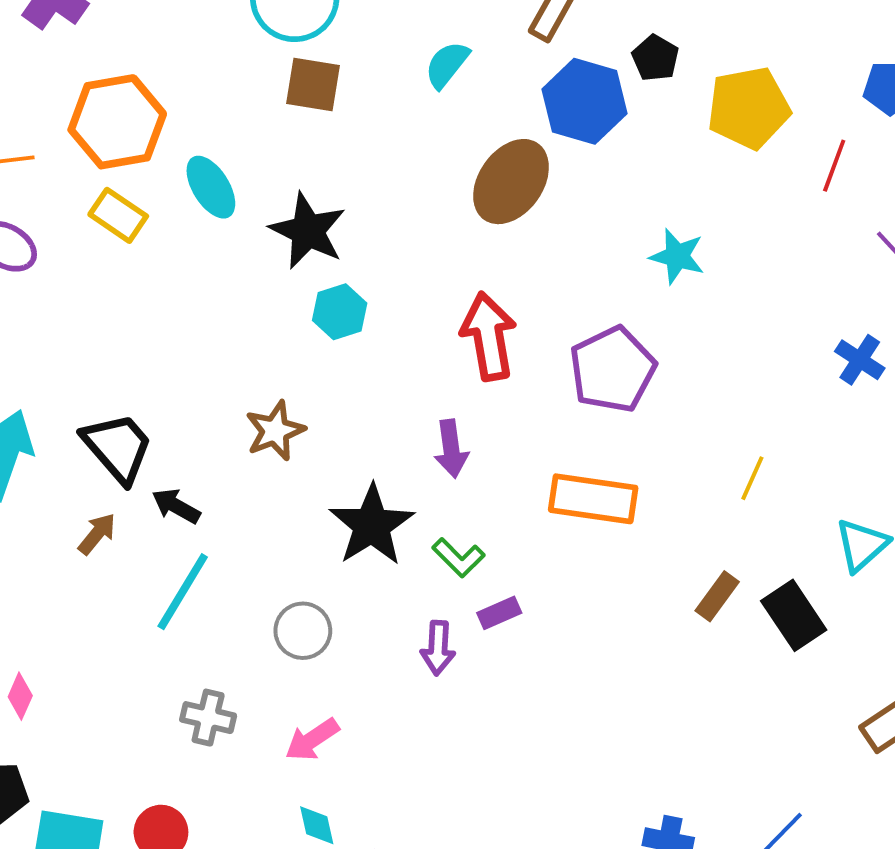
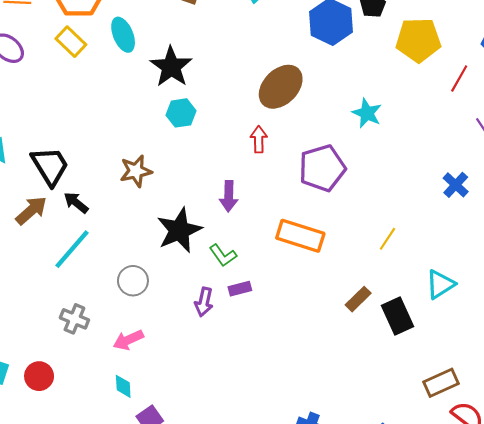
brown ellipse: (511, 182) -> (281, 87), moved
red arrow: (489, 336) -> (259, 139), size x0.6
brown arrow: (97, 534) -> (31, 211), size x1.4

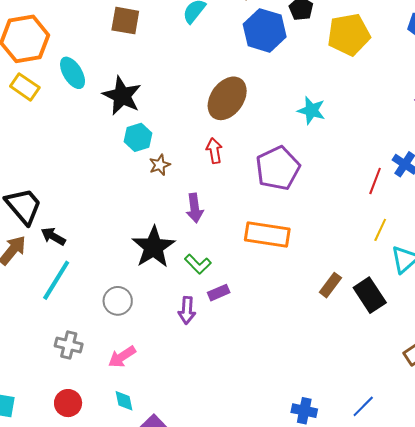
red line: (459, 78) -> (375, 181), moved
brown star: (136, 171) -> (160, 165), moved, size x0.7
yellow line: (388, 239) -> (380, 230), moved
red circle: (39, 376) -> (68, 403), moved

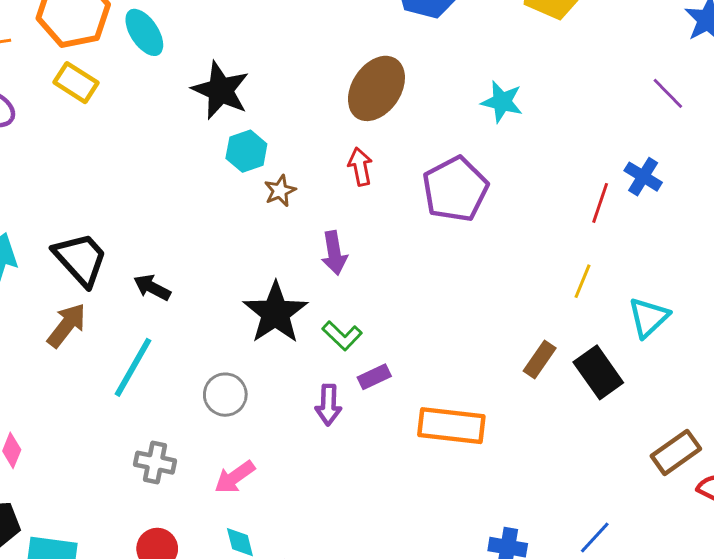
cyan ellipse: (73, 73) -> (144, 32), moved
yellow line: (380, 230) -> (583, 281), moved
orange rectangle: (267, 234) -> (451, 426), moved
black arrow: (53, 236) -> (152, 287), moved

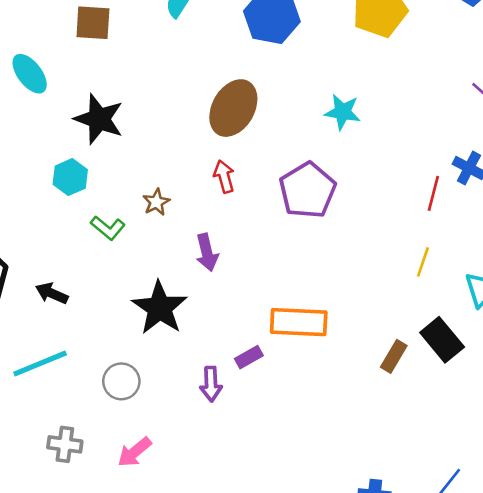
cyan hexagon: (246, 151) -> (70, 177), moved
green L-shape: (342, 336) -> (108, 228), moved
brown rectangle: (540, 360) -> (394, 356), moved
cyan line: (133, 367) -> (40, 363), turned 42
orange rectangle: (451, 426) -> (299, 322), moved

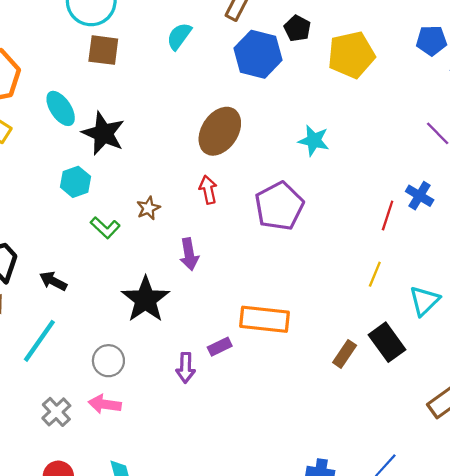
cyan ellipse: (30, 74) -> (61, 108), moved
cyan line: (40, 363) -> (39, 341), turned -36
gray cross: (65, 444) -> (56, 412), turned 36
pink arrow: (134, 452) -> (105, 404), moved, turned 44

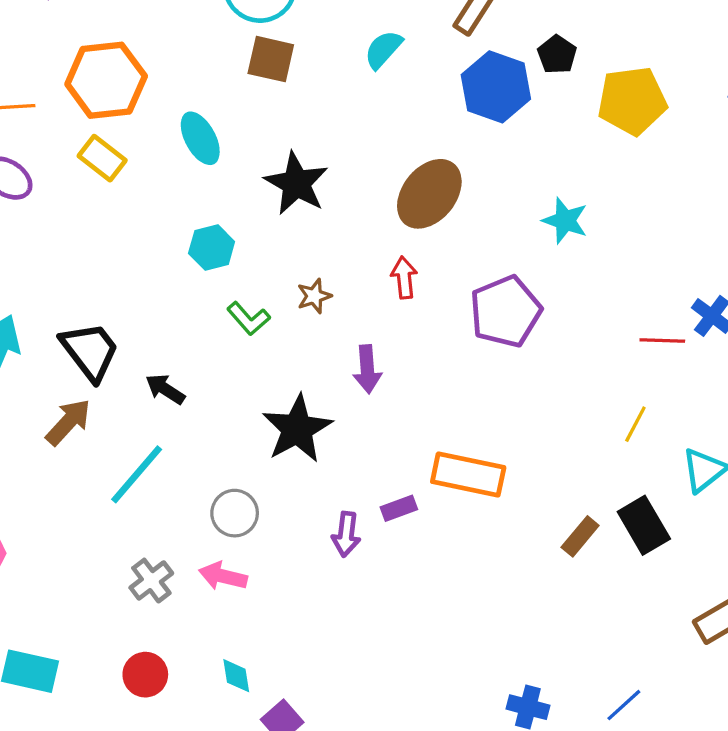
black star: (103, 133) -> (296, 183), moved
red line: (388, 216) -> (662, 341), turned 68

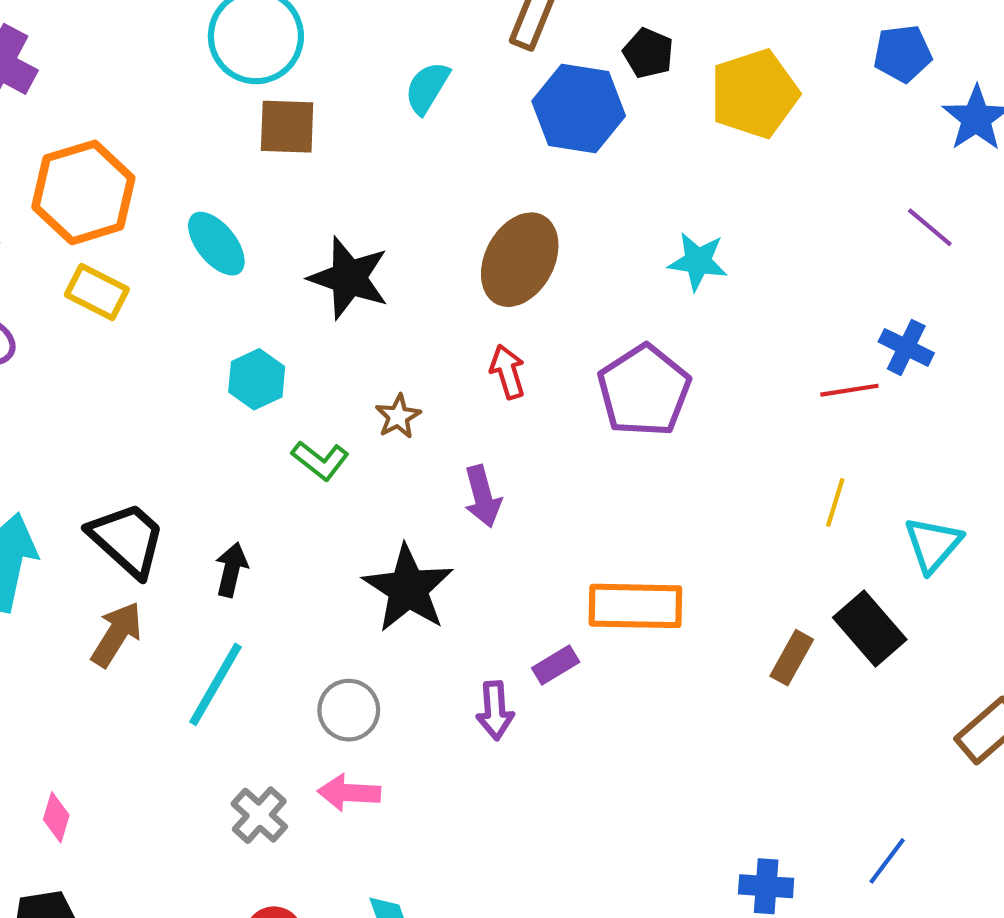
black arrow: (165, 389) -> (231, 570), turned 81

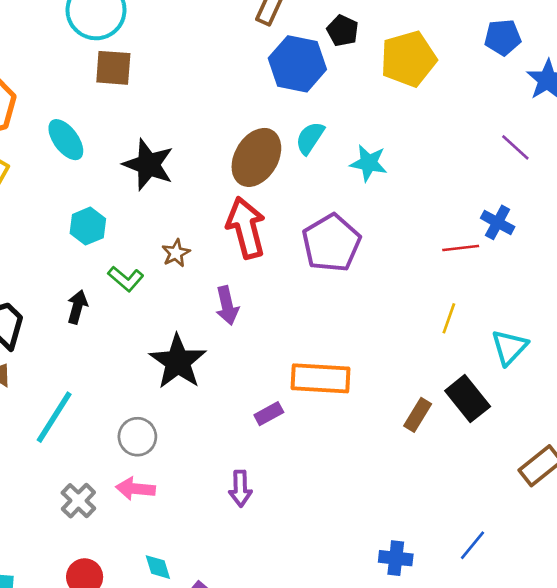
cyan semicircle: (427, 88) -> (310, 138), moved
red arrow: (508, 372) -> (246, 228), size x1.8
black arrow: (231, 570) -> (77, 307), moved
purple arrow: (495, 711) -> (240, 489), moved

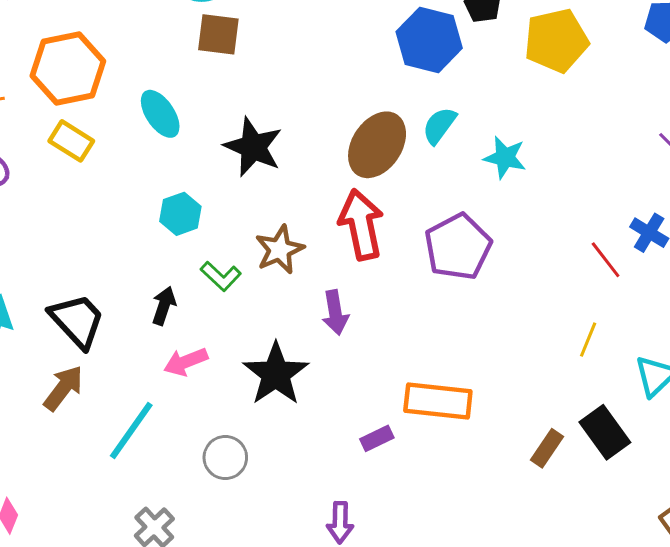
red line: (461, 248) -> (606, 260), turned 56
brown star: (176, 253) -> (280, 250), size x1.5
pink arrow: (135, 489) -> (186, 362), moved, turned -30

